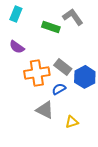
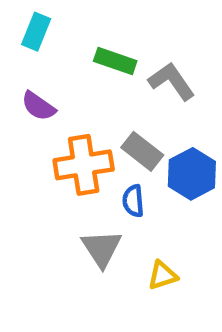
gray L-shape: (73, 17) -> (172, 81), moved
blue semicircle: (59, 89) -> (133, 201), turned -64
gray triangle: (45, 110) -> (102, 248), turned 30

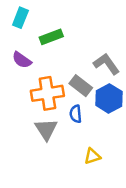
green rectangle: (115, 61) -> (51, 37), moved, turned -40
gray L-shape: (172, 81) -> (106, 64), moved
gray triangle: (102, 248) -> (46, 129), moved

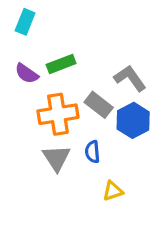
green rectangle: (51, 37) -> (61, 64), moved
blue semicircle: (76, 114) -> (92, 152), moved

